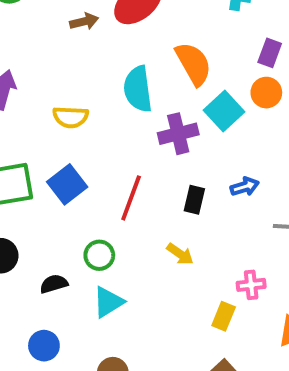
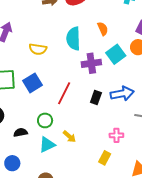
orange semicircle: (193, 64) -> (103, 29), size x0.6
blue arrow: (245, 187) -> (122, 94), size x1.6
yellow arrow: (180, 254) -> (69, 136), moved
pink cross: (251, 285) -> (116, 135), moved

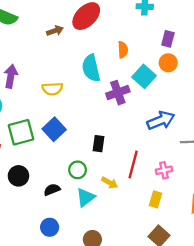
orange semicircle: (103, 29) -> (123, 50), turned 32
red line: (64, 93) -> (133, 164), moved
black rectangle: (96, 98) -> (98, 144), moved

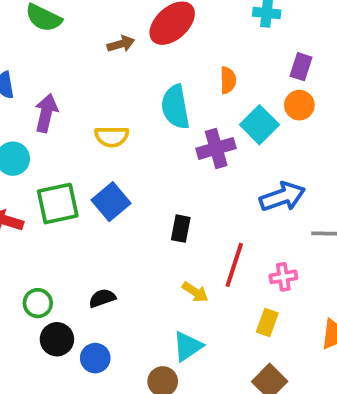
green circle: (78, 170) -> (38, 303), moved
black circle: (18, 176) -> (57, 339), moved
cyan triangle: (86, 197) -> (188, 346), moved

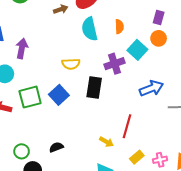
cyan semicircle: (175, 107) -> (90, 29), moved
yellow semicircle: (112, 137) -> (71, 64), moved
black rectangle: (181, 229) -> (94, 87), moved, size x1.5
pink cross: (283, 277) -> (160, 160), moved
yellow rectangle: (267, 323) -> (137, 157), moved, turned 32

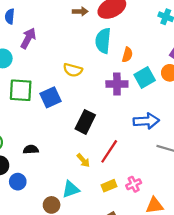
orange semicircle: (119, 27) -> (127, 55), moved
black rectangle: (94, 87) -> (85, 122), moved
pink cross: (160, 160) -> (134, 184), moved, turned -32

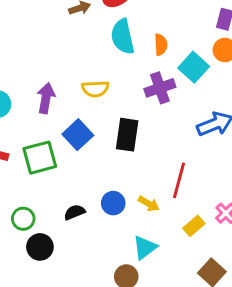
purple arrow: (28, 38) -> (46, 98), moved
green square: (21, 90) -> (40, 158), moved
black rectangle: (85, 122) -> (127, 135), moved
blue circle: (18, 182) -> (113, 203), moved

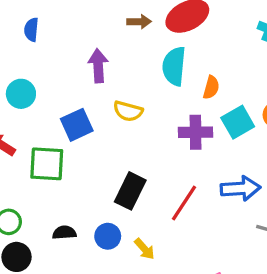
purple arrow: (46, 98) -> (98, 66), moved, turned -32
blue square: (78, 135) -> (77, 125), moved
black rectangle: (127, 135) -> (130, 191), moved
red line: (179, 180) -> (184, 203), moved

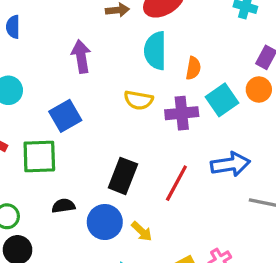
yellow semicircle: (128, 111) -> (138, 100), moved
black semicircle: (64, 233) -> (63, 206), moved
blue circle: (108, 236) -> (105, 222), size x1.4

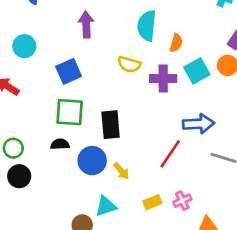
green square: (39, 156) -> (70, 112), moved
black rectangle: (123, 176) -> (111, 125), turned -32
red line: (176, 183) -> (170, 154), moved

